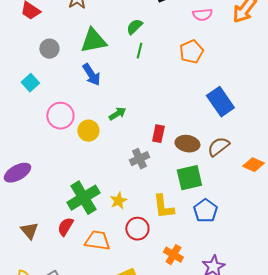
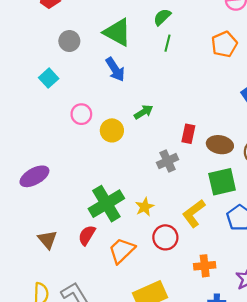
green triangle: (93, 41) -> (117, 32), turned 40
pink circle: (60, 116) -> (81, 114), size x0.7
yellow L-shape: (163, 207) -> (194, 213), turned 60
orange trapezoid: (97, 241) -> (122, 250), turned -52
orange cross: (173, 255) -> (205, 266), turned -36

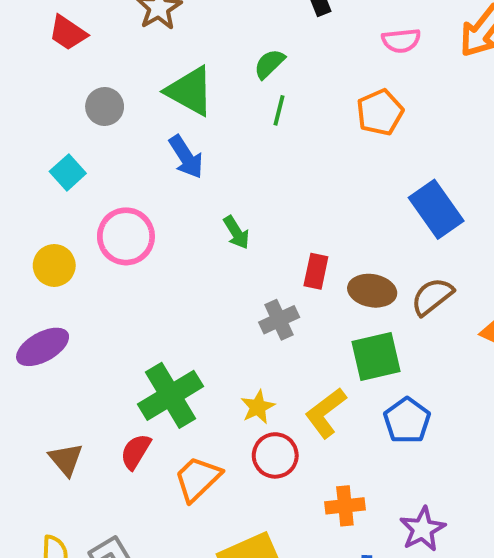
green arrow: (144, 112) -> (236, 233), turned 90
pink circle: (81, 114) -> (126, 236), size x1.5
yellow circle: (112, 130) -> (54, 265), moved
yellow star: (145, 207) -> (258, 407), moved

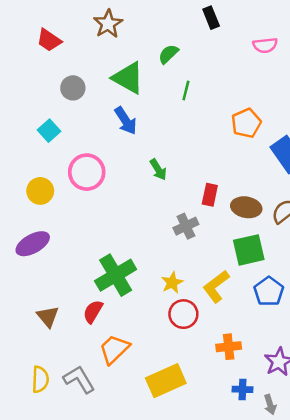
green semicircle: (269, 64) -> (168, 54), moved
orange pentagon: (380, 112) -> (246, 123), moved
orange trapezoid: (198, 479) -> (114, 349), moved

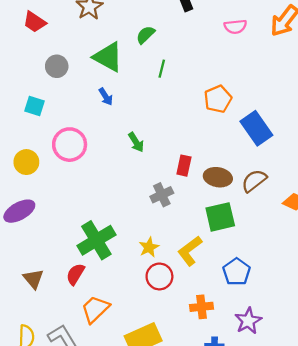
blue arrow: (126, 121) -> (106, 97), size x0.7
cyan square: (49, 131) -> (35, 106), turned -30
blue pentagon: (269, 291) -> (237, 272), moved

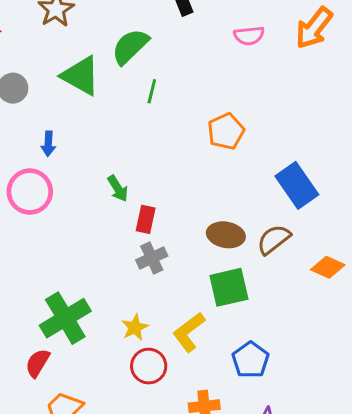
green semicircle: (145, 35) -> (130, 46), size x1.5
blue arrow: (106, 97) -> (48, 144), moved, turned 36
blue rectangle: (256, 128) -> (297, 185), moved
red rectangle: (184, 166) -> (146, 219), moved

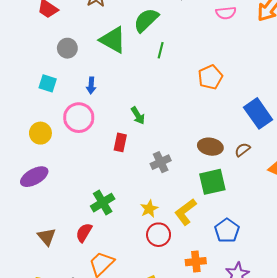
red rectangle: (146, 219) -> (120, 142), moved
brown semicircle: (274, 239) -> (242, 150), size x0.7
green cross: (65, 318) -> (103, 203), size x0.7

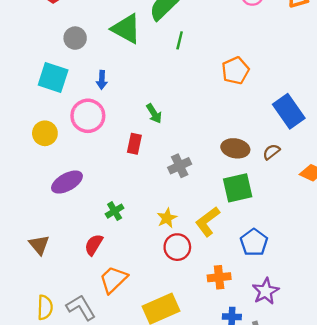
cyan square: (48, 83) -> (53, 78), size x1.5
purple ellipse: (34, 177) -> (67, 182), moved
green cross: (103, 203) -> (115, 211), size x0.7
brown triangle: (47, 237) -> (39, 245), moved

